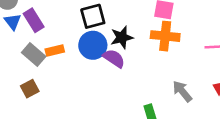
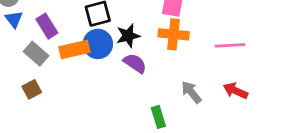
purple rectangle: (34, 20) -> (47, 26), moved
orange rectangle: (55, 51) -> (74, 49), moved, size x1.5
purple semicircle: (114, 58) -> (135, 63), moved

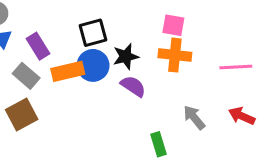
brown square: (32, 89) -> (22, 114), size x1.5

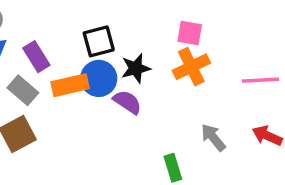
orange cross: (175, 55) -> (191, 67), turned -32
purple semicircle: (133, 86) -> (127, 102), moved

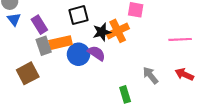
orange cross: (191, 67) -> (118, 31), moved
blue circle: (99, 78) -> (78, 54), moved
gray rectangle: (23, 90) -> (44, 46), moved, turned 30

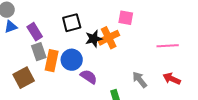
blue triangle: (14, 19) -> (11, 27), turned 48
orange rectangle: (60, 43) -> (52, 61), moved, turned -65
purple semicircle: (96, 53) -> (89, 77), moved

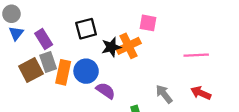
blue triangle: (11, 27) -> (16, 33), turned -32
brown square: (24, 78) -> (31, 70), moved

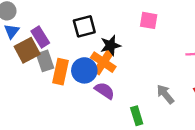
orange cross: (128, 46) -> (103, 62), moved, turned -30
brown square: (31, 70) -> (27, 50), moved

